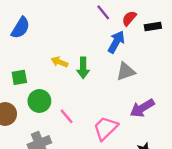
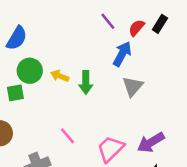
black rectangle: (153, 27) -> (160, 24), moved, turned -49
gray triangle: (126, 71) -> (133, 86), turned -30
green circle: (39, 101) -> (30, 71), moved
purple arrow: (142, 108) -> (151, 142), moved

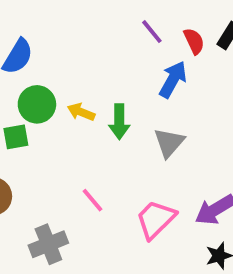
red semicircle: (137, 28) -> (194, 41), turned 114
gray triangle: (133, 86) -> (169, 143), moved

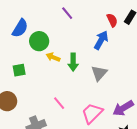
purple line: (152, 32) -> (67, 13), moved
green circle: (37, 104) -> (39, 41), moved

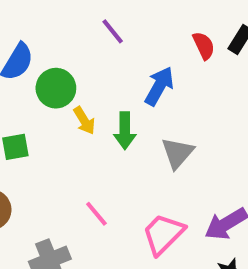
blue arrow: (101, 40) -> (159, 86), moved
yellow arrow: (53, 57) -> (84, 121), turned -144

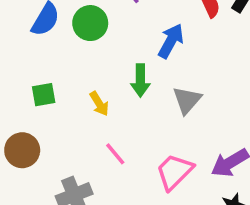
green circle: (56, 88) -> (90, 23), moved
yellow arrow: (84, 121) -> (99, 104), moved

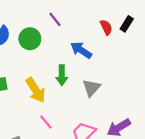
blue arrow: (171, 41) -> (81, 50), turned -85
yellow arrow: (99, 104) -> (36, 90), size x1.6

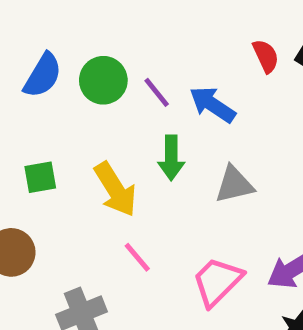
purple line: (55, 19) -> (157, 92), moved
gray triangle: (91, 88) -> (234, 185), turned 36

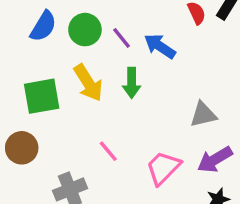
green square: (40, 177) -> (42, 96), size x1.6
gray triangle: (234, 185) -> (203, 115), moved
yellow arrow: (115, 189) -> (88, 83), moved

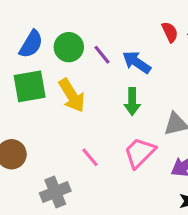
green arrow: (132, 83) -> (132, 101), moved
green square: (42, 96) -> (30, 86), moved
pink trapezoid: (163, 168) -> (140, 153), moved

